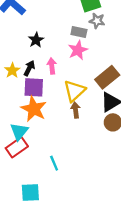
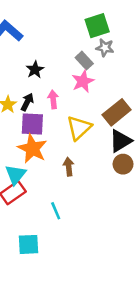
gray rectangle: (79, 32) -> (84, 61), turned 35
brown arrow: (76, 110) -> (69, 167), moved

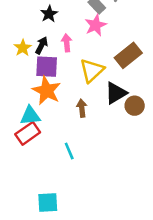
black triangle: (120, 141) -> (116, 93), moved
cyan triangle: (16, 174) -> (30, 116), turned 45
cyan square: (29, 244) -> (48, 202), moved

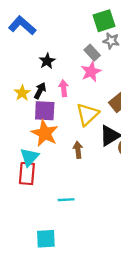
cyan triangle: (30, 116) -> (29, 157), turned -42
red rectangle: (28, 133) -> (27, 174), turned -50
cyan line: (69, 151) -> (66, 200), moved, turned -70

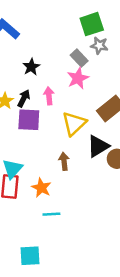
orange star: (45, 133) -> (41, 188), moved, size x0.7

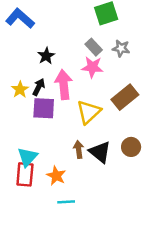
gray star: (99, 45) -> (121, 48), moved
pink star: (78, 78) -> (92, 67), turned 30
pink arrow: (49, 96) -> (64, 85), size x1.6
black triangle: (98, 146) -> (100, 152), moved, turned -50

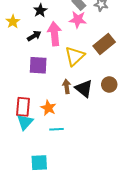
black arrow: (39, 87) -> (34, 36), turned 32
yellow star: (20, 90) -> (13, 22), moved
purple square: (44, 108) -> (38, 65), moved
cyan triangle: (27, 157) -> (25, 122), moved

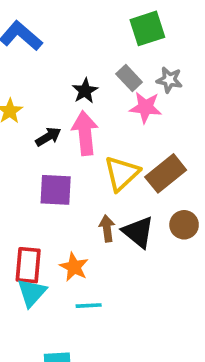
black star: (40, 10) -> (85, 91), moved
pink star: (78, 20) -> (146, 107), moved
brown rectangle: (104, 44) -> (166, 173), moved

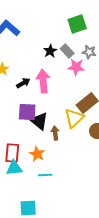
black star: (85, 91) -> (50, 51), moved
yellow triangle: (122, 173) -> (74, 118), moved
black triangle: (138, 232) -> (39, 121), moved
cyan triangle: (32, 293) -> (14, 168), turned 42

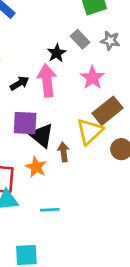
black star: (50, 51) -> (57, 53), moved
pink star: (76, 67) -> (92, 78), moved, turned 30
orange star: (37, 154) -> (36, 167), moved

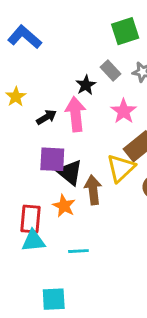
brown arrow: (64, 152) -> (93, 190), size x1.4

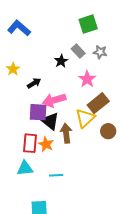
pink arrow: (76, 114) -> (54, 100), moved, turned -100
red rectangle: (30, 219) -> (30, 143), moved

